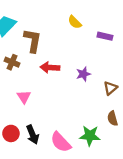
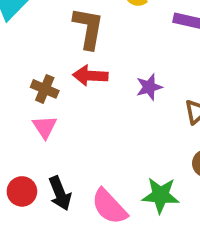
brown L-shape: (33, 41) -> (88, 28), moved
brown cross: (12, 62) -> (45, 89), moved

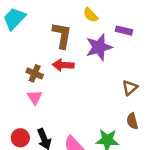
purple star: (149, 87) -> (99, 47), moved, size x1.6

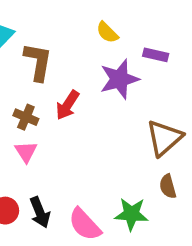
brown L-shape: (62, 35) -> (38, 62), moved
red arrow: (63, 65) -> (67, 105), turned -60
brown triangle: (130, 88) -> (164, 138), size x1.6

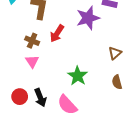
brown triangle: (164, 138) -> (115, 53), size x0.6
green star: (131, 214) -> (78, 76), moved, turned 30

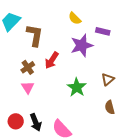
brown cross: (32, 41) -> (28, 67), turned 32
green star: (78, 76) -> (77, 87), moved

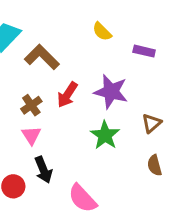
brown L-shape: (35, 35) -> (42, 57), turned -55
purple star: (82, 45) -> (111, 92), moved, turned 30
black arrow: (36, 122) -> (43, 170), moved

